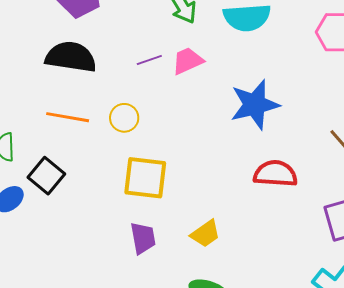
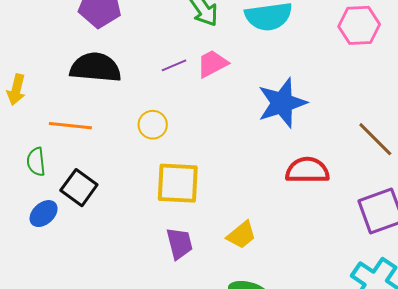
orange line: (68, 117) -> (70, 126), moved

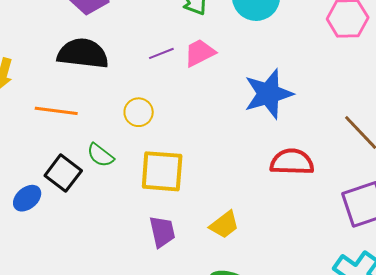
green semicircle: (36, 162) -> (100, 155), moved, turned -48

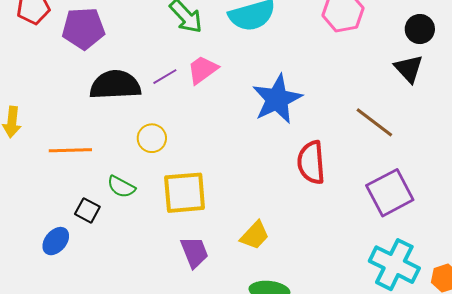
black semicircle: (83, 54) -> (115, 85), moved
red semicircle: (292, 162) -> (311, 162), turned -87
black square: (63, 173) -> (87, 210), size x0.7

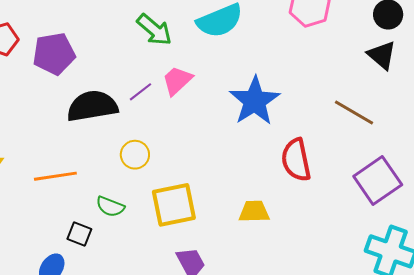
yellow trapezoid: (255, 235) -> (254, 212), moved, turned -128

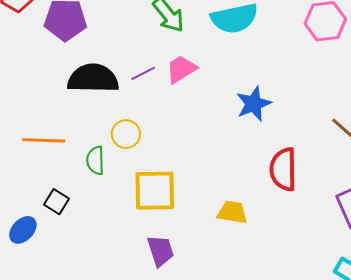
blue star: (255, 101) -> (254, 104), size x0.7
green semicircle: (110, 207) -> (95, 160), moved, turned 56

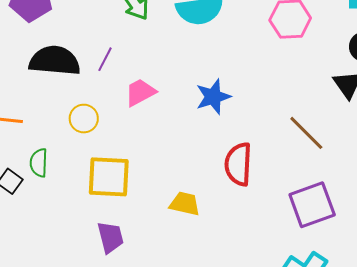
pink trapezoid: (181, 69) -> (140, 92), moved
purple line: (143, 73) -> (105, 59), turned -40
green semicircle: (95, 160) -> (39, 163), moved

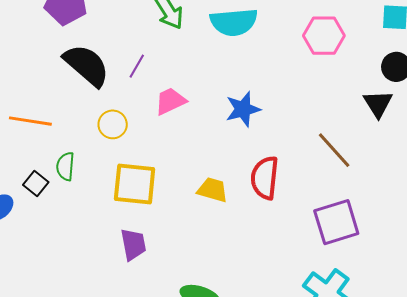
black semicircle: (55, 61) -> (86, 65), turned 33
yellow trapezoid: (185, 204) -> (213, 190), moved

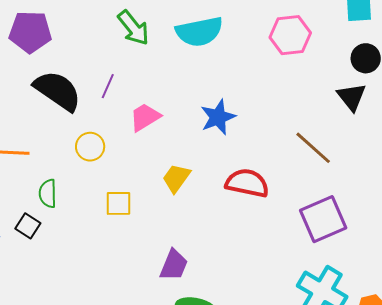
red semicircle: (265, 178) -> (247, 183), turned 102
black square: (36, 183) -> (28, 226), moved
yellow square: (135, 184) -> (119, 203), size x0.6
yellow trapezoid: (213, 190) -> (176, 178), moved, turned -64
purple trapezoid: (133, 244) -> (174, 265), moved, turned 40

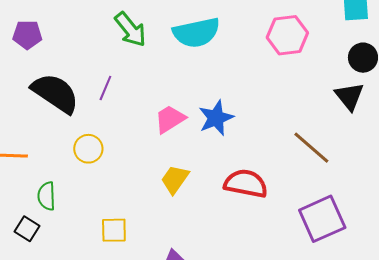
purple pentagon: (30, 32) -> (27, 35), size x0.7
pink trapezoid: (145, 117) -> (170, 119), moved
yellow square: (119, 203) -> (114, 230), moved

